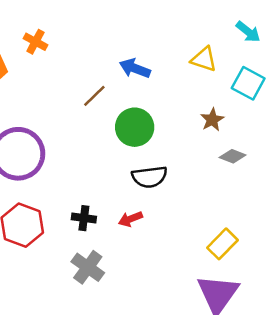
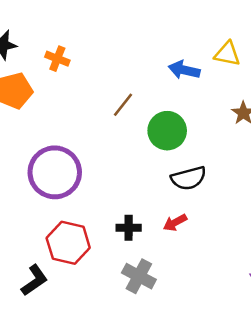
blue arrow: (135, 68) -> (184, 70), moved

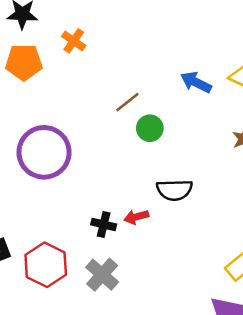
green circle: (167, 131) -> (150, 128), moved, size x0.7
red arrow: (175, 223) -> (136, 217), moved
red hexagon: (68, 243) -> (46, 265), moved

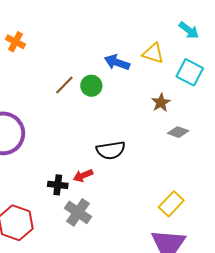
green circle: (150, 128) -> (91, 86), moved
gray cross: (102, 275) -> (78, 212), moved

